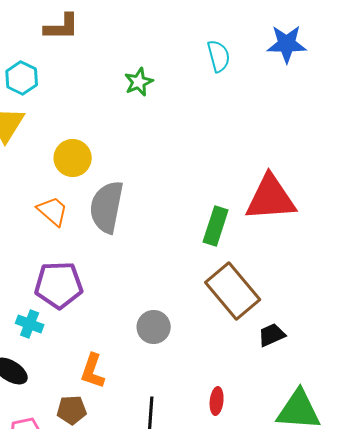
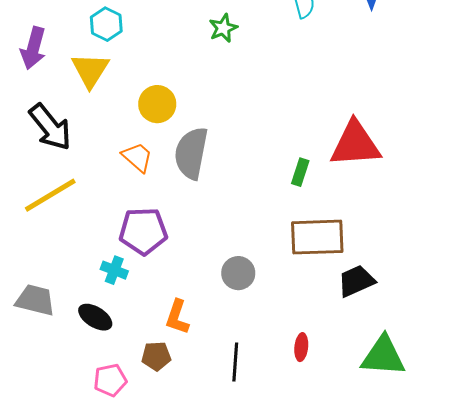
green rectangle: (216, 226) -> (300, 172), size x0.7
brown rectangle: (233, 291) -> (317, 237), turned -52
black trapezoid: (272, 335) -> (356, 281), size x1.4

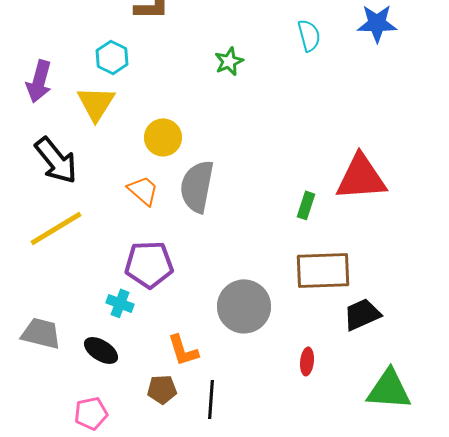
gray circle: (238, 273) -> (244, 306), size x1.6
orange L-shape: (177, 317) -> (183, 350), turned -36
red ellipse: (301, 347) -> (307, 361), moved
black line: (235, 362) -> (211, 399), moved
pink pentagon: (110, 380) -> (91, 413), moved

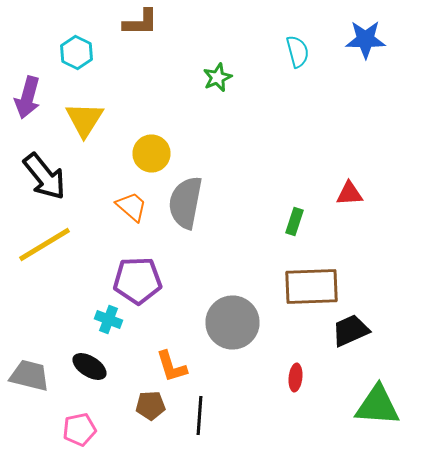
cyan hexagon: (112, 57) -> (76, 52), moved
red triangle: (361, 177) -> (350, 194), size x0.5
gray trapezoid: (41, 333) -> (30, 376), moved

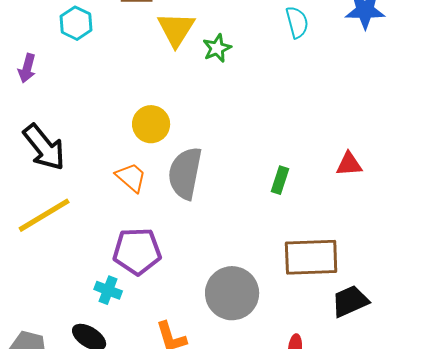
purple arrow: (28, 98) -> (27, 68), size x0.7
yellow triangle: (84, 120) -> (176, 29), moved
green rectangle: (294, 222) -> (280, 180), moved

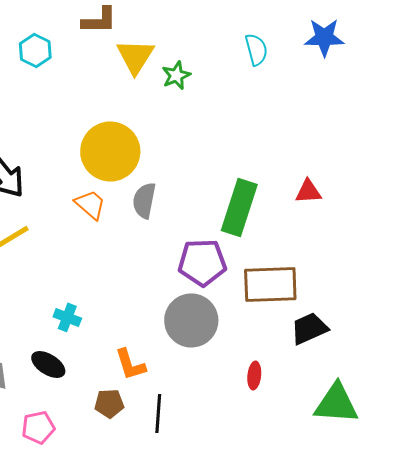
yellow circle: (151, 124) -> (110, 151), size x1.6
gray semicircle: (185, 173) -> (144, 200), size x0.7
green rectangle: (280, 180) -> (239, 207), size x2.0
purple pentagon: (137, 251) -> (202, 262), moved

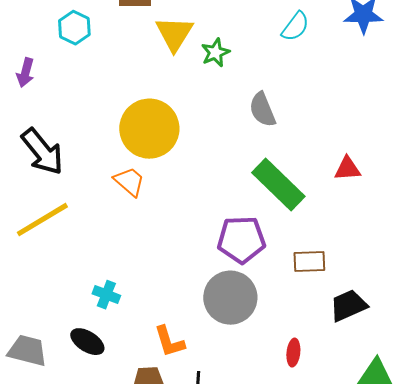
cyan semicircle: (256, 49) -> (295, 27), turned 52
gray semicircle: (144, 200) -> (262, 110), moved, turned -33
green rectangle: (239, 207) -> (278, 185), turned -64
brown rectangle: (270, 284) -> (309, 262), size x0.6

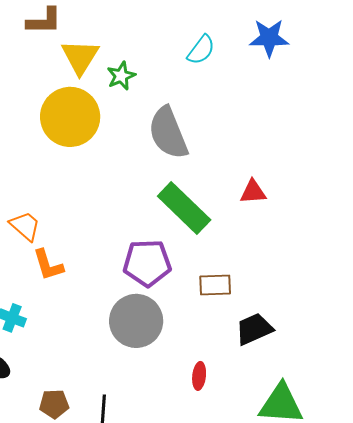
gray semicircle: (262, 110) -> (168, 133), size x1.5
yellow circle: (149, 129) -> (70, 117), moved
orange trapezoid: (129, 182) -> (25, 226), moved
orange L-shape: (169, 342) -> (48, 265), moved

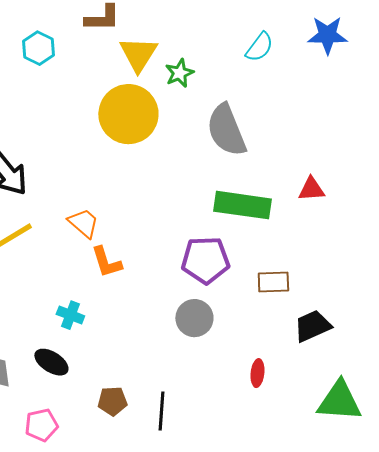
green rectangle: (184, 208) -> (242, 205), turned -36
gray circle: (136, 321) -> (194, 318), size x0.7

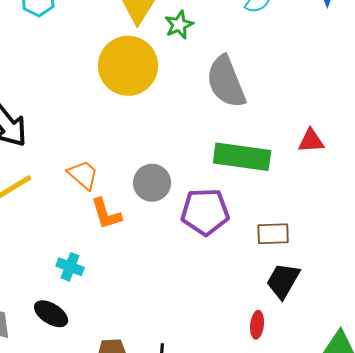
gray circle: (194, 318) -> (152, 183), moved
black trapezoid: (312, 326) -> (283, 281), moved, turned -36

